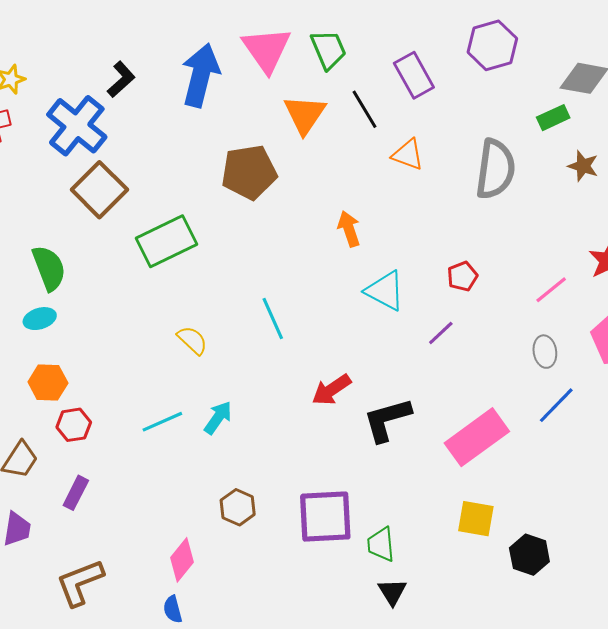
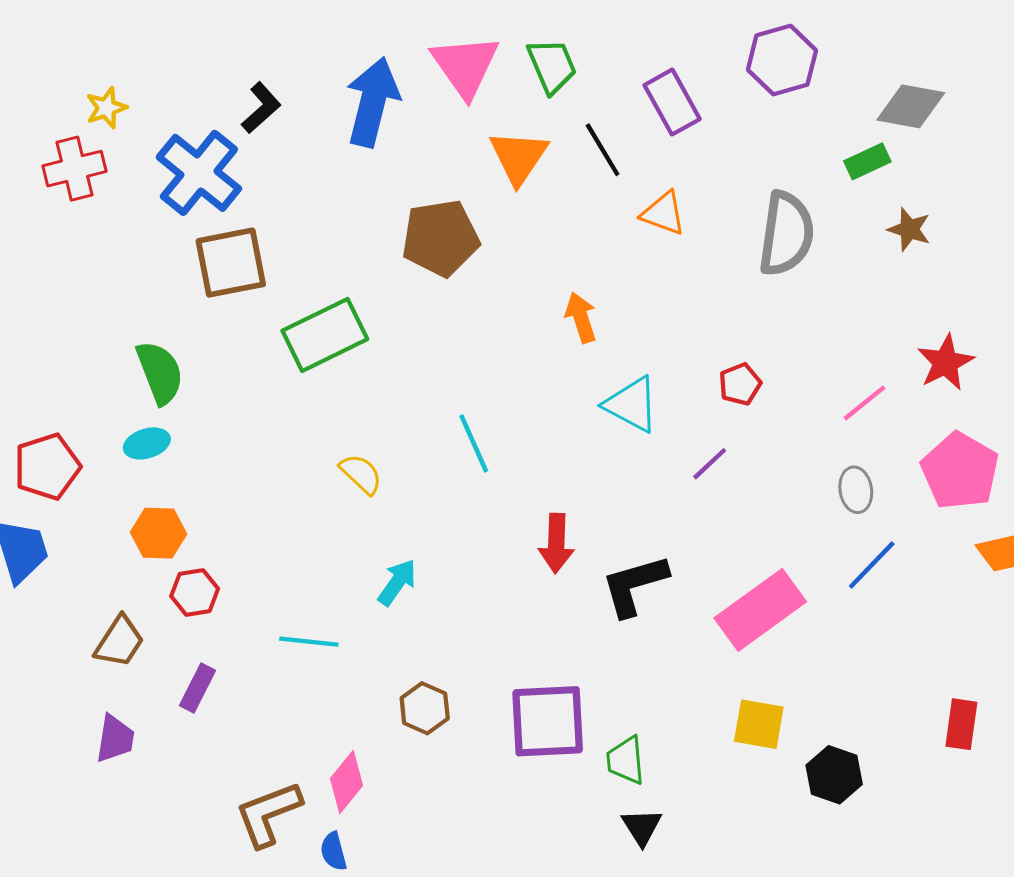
brown square: (99, 190) -> (231, 263), turned 34
red arrow: (331, 390) -> (556, 543), turned -54
cyan line: (162, 422) -> (309, 642), moved, turned 30
brown L-shape: (80, 583) -> (268, 814), moved

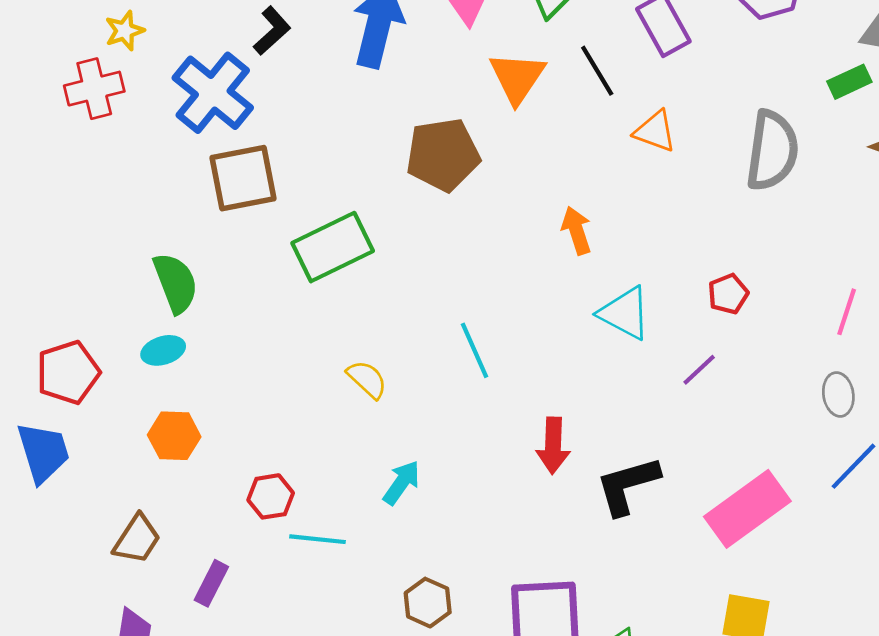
pink line: (864, 403) -> (847, 312), turned -33
red hexagon: (195, 592) -> (271, 496), moved

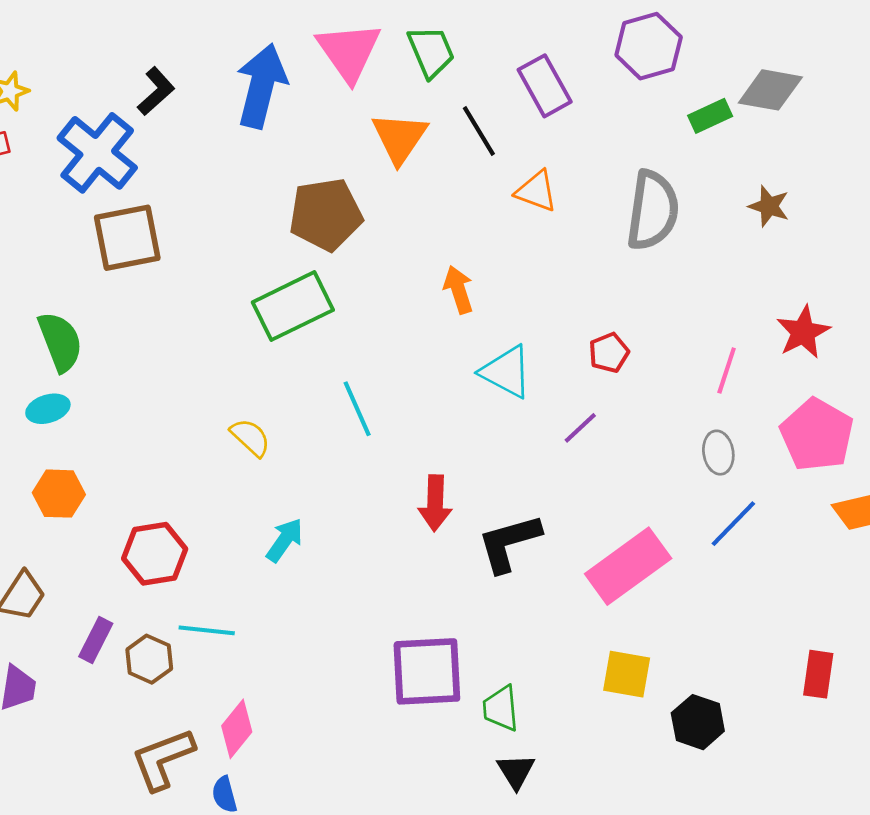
green rectangle: (849, 82) -> (710, 116), moved
green rectangle: (333, 247) -> (293, 306), moved
red hexagon: (271, 496) -> (155, 554), size x1.4
cyan line: (317, 539) -> (207, 630), moved
brown hexagon: (428, 603) -> (149, 659), moved

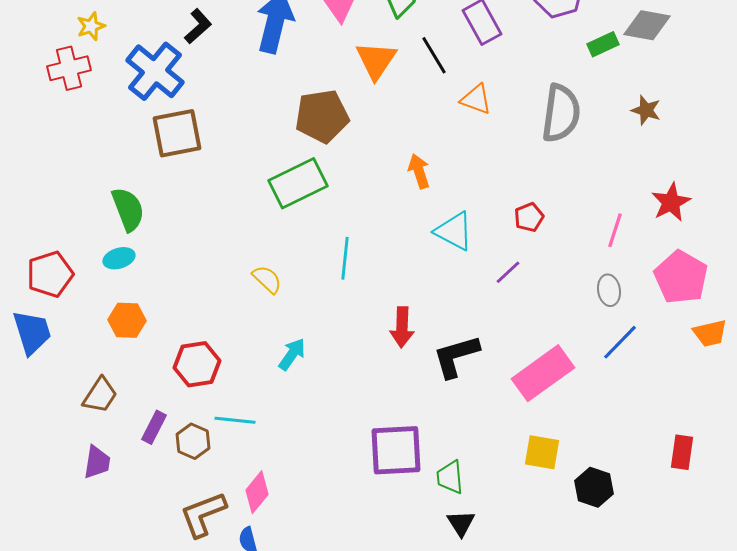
cyan line: (357, 409) -> (345, 258), turned 30

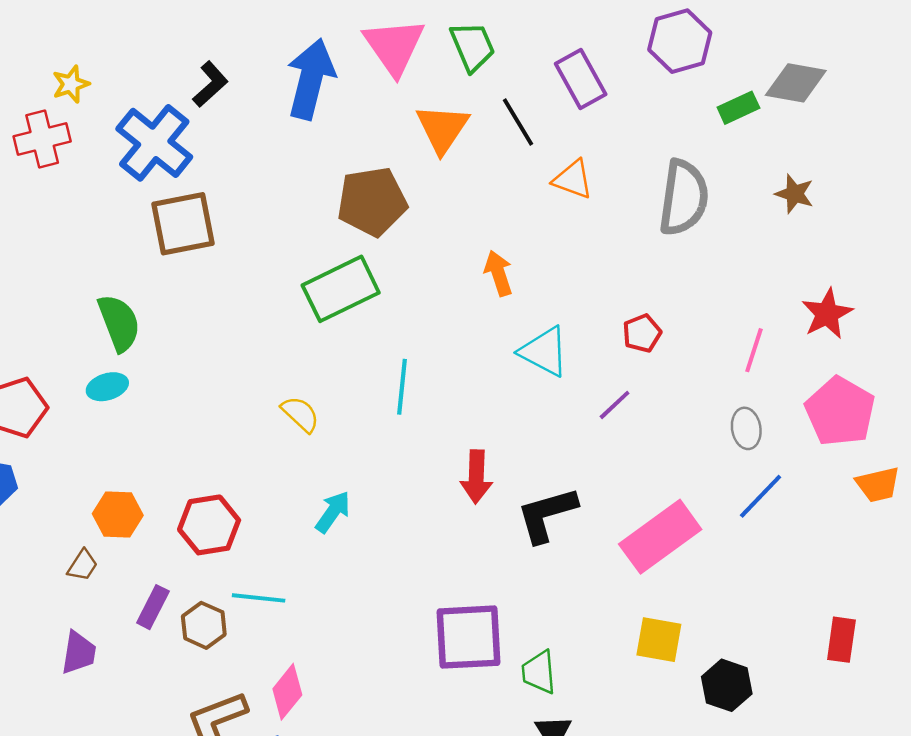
orange hexagon: (127, 320) -> (118, 514), moved
brown trapezoid: (100, 395) -> (83, 565), size x0.7

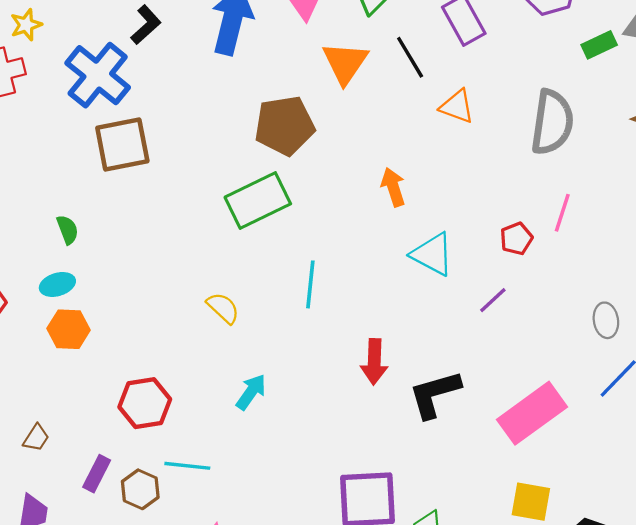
green semicircle: (119, 323) -> (67, 230), size x0.6
pink line: (754, 350) -> (562, 213), moved
orange hexagon: (118, 514) -> (69, 329), moved

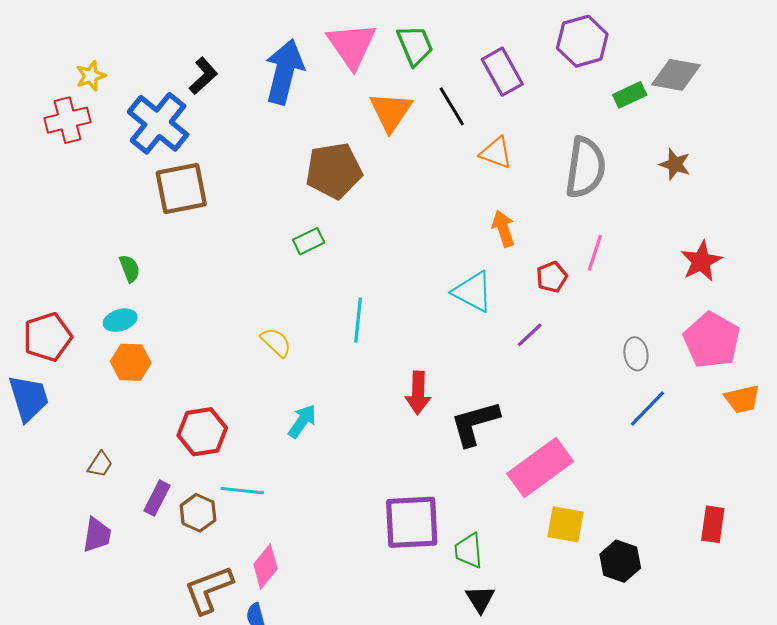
orange arrow: (393, 187) -> (503, 229), moved
green rectangle: (258, 201) -> (309, 241), size x0.5
pink rectangle: (532, 413) -> (540, 467), moved

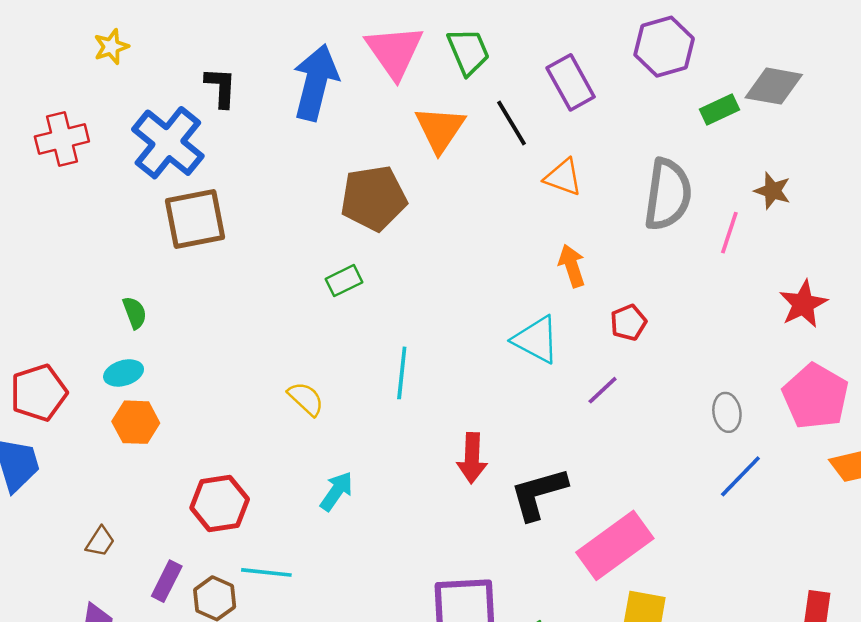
yellow star: (91, 76) -> (111, 47), moved
black L-shape: (203, 76) -> (221, 87), turned -45
pink line: (595, 253) -> (729, 233), moved

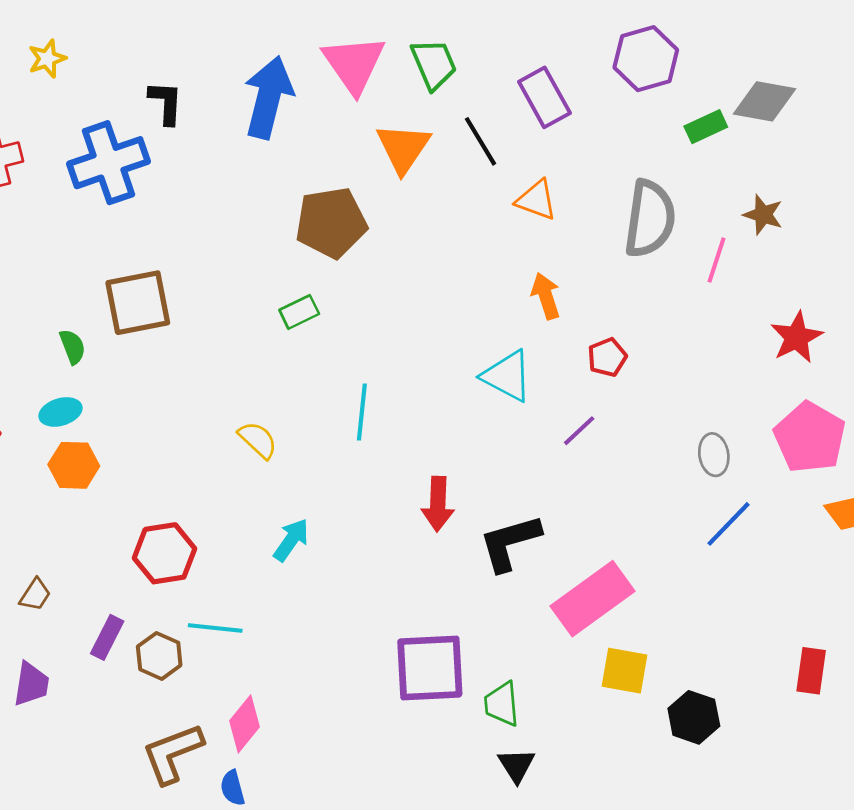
blue cross: (168, 143) -> (109, 163), turned 32
brown square: (195, 219) -> (138, 303), moved

